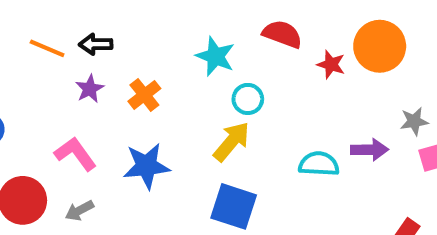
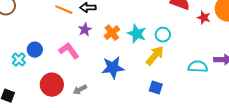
cyan star: (215, 56) -> (137, 34), moved
pink L-shape: (75, 154) -> (69, 51), moved
blue square: (234, 206) -> (156, 88), size x0.6

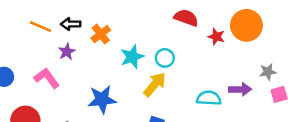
orange cross: (112, 33) -> (101, 34), moved
cyan star: (137, 34) -> (132, 57), turned 30

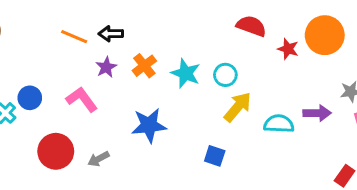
orange cross: (101, 34) -> (144, 66), moved
cyan star: (132, 57) -> (186, 73), turned -30
yellow arrow: (155, 84) -> (238, 107), moved

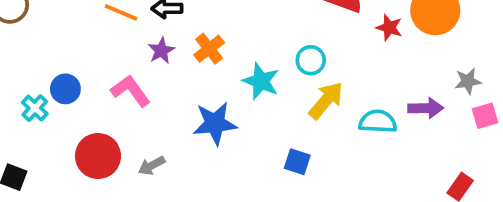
cyan star: (186, 73) -> (261, 81), moved

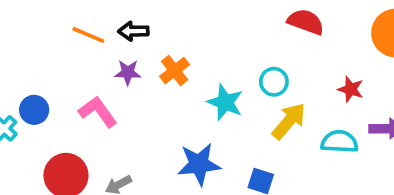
red star: (389, 28) -> (351, 89), moved
purple star: (161, 51) -> (128, 72), turned 30
blue star: (215, 123) -> (199, 164), moved

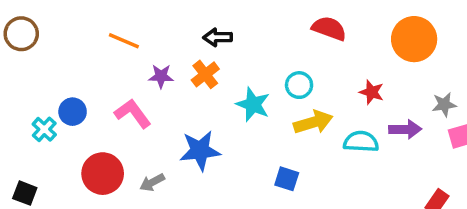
black arrow: (133, 31) -> (218, 37), moved
yellow arrow: (289, 121) -> (313, 122), turned 33
blue star: (199, 164) -> (200, 151), moved

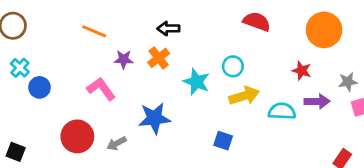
red star: (372, 92) -> (302, 71), moved
blue circle: (73, 112) -> (39, 87), moved
cyan cross: (44, 129) -> (20, 68), moved

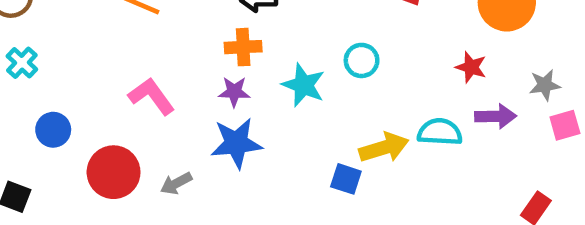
orange cross: (159, 58) -> (243, 47), turned 35
purple star: (124, 59) -> (234, 92), moved
blue circle: (39, 87) -> (53, 130), moved
yellow arrow: (244, 96) -> (384, 148), moved

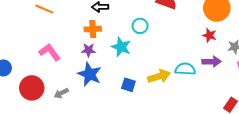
cyan circle: (362, 60) -> (140, 26), moved
red star: (471, 67) -> (209, 35), moved
blue star: (236, 143) -> (90, 74), turned 30
blue square: (346, 179) -> (128, 85), moved

